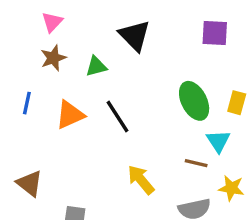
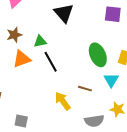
brown star: (53, 58) -> (14, 35), moved
green triangle: (96, 66) -> (40, 41), moved
brown line: (196, 163) -> (85, 89), moved

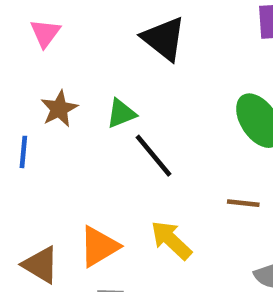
orange triangle: (22, 59) -> (99, 246), moved
yellow arrow: (63, 101) -> (171, 240), moved

